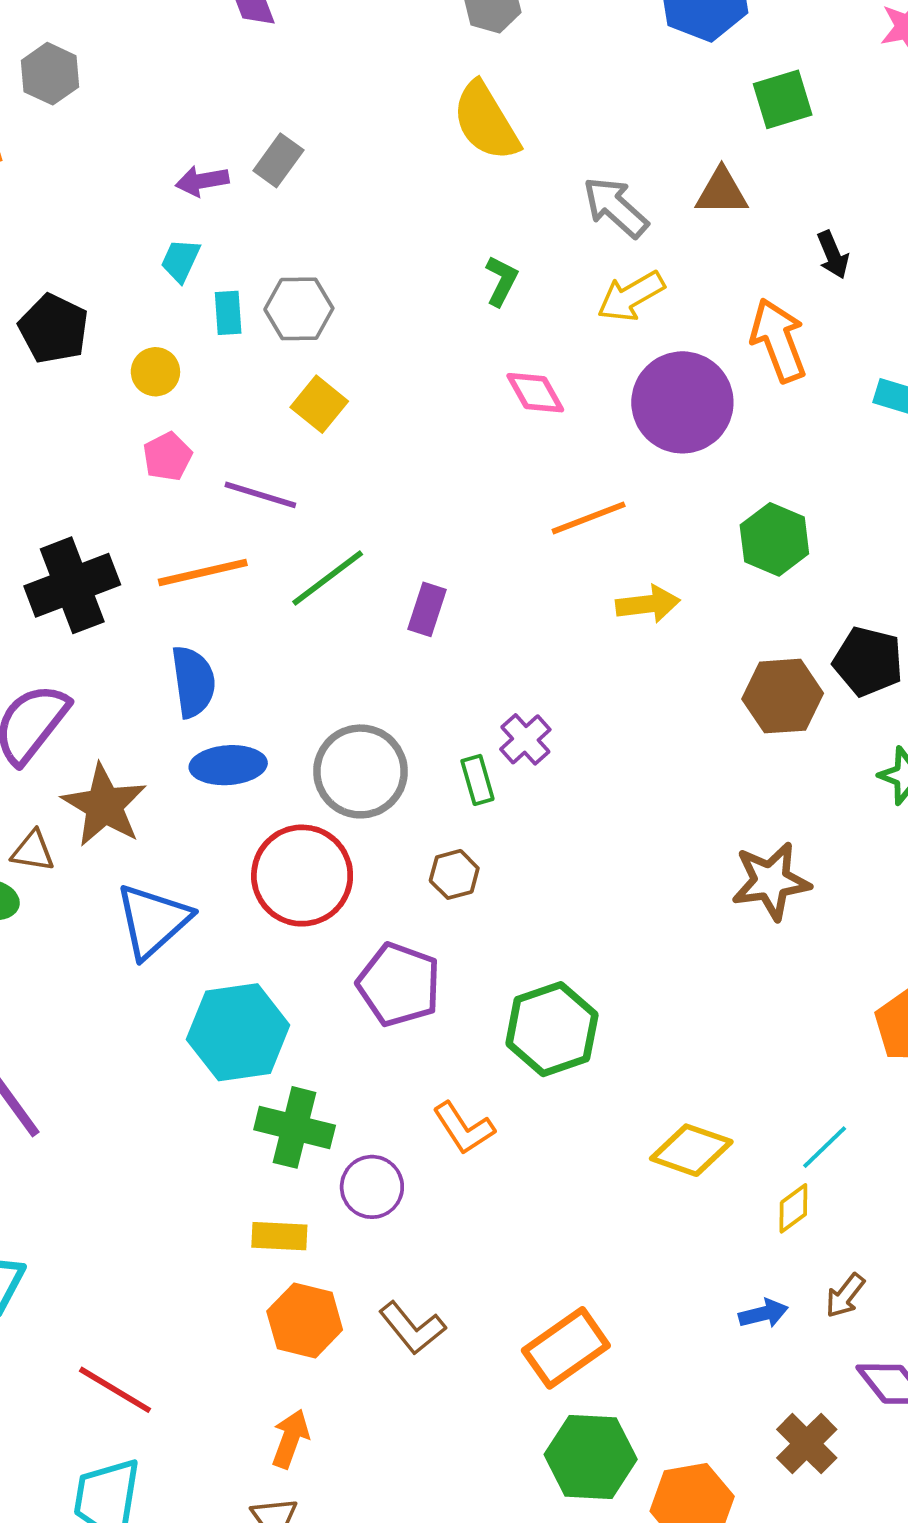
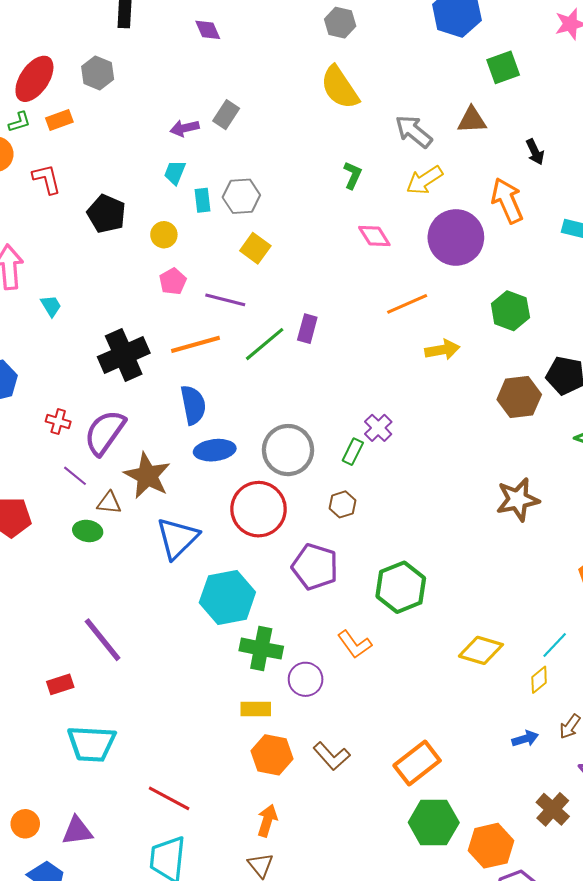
purple rectangle: (427, 609) -> (307, 329), moved
green rectangle: (477, 780) -> (353, 452), turned 45

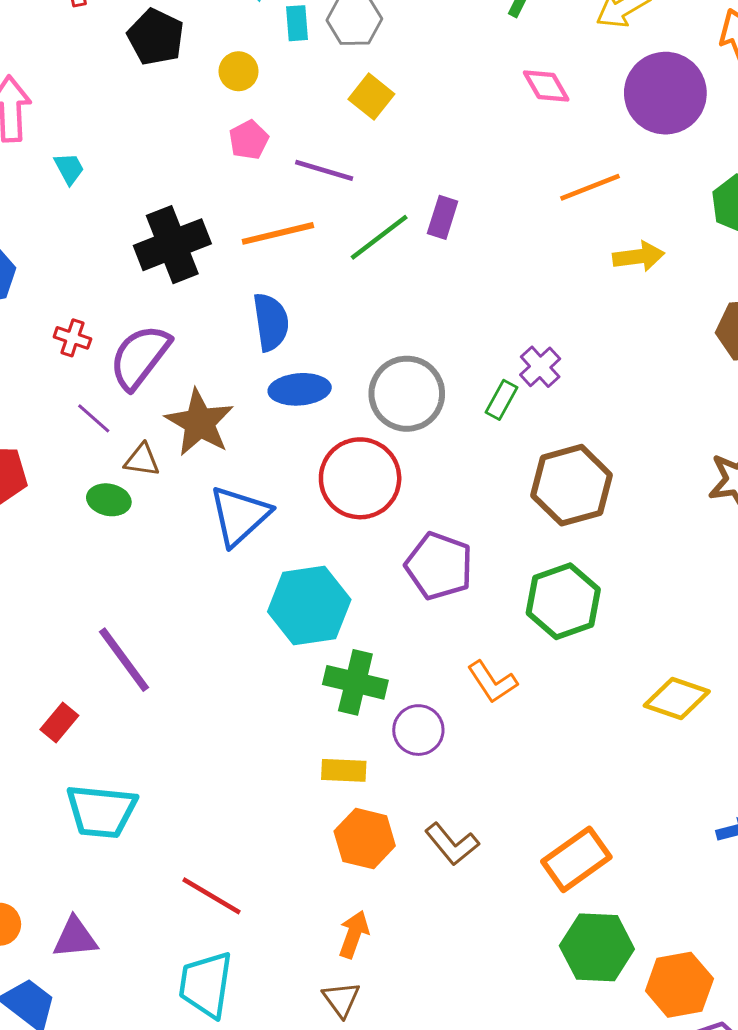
brown hexagon: (343, 504) -> (572, 485), moved, size x2.0
red rectangle: (60, 684) -> (59, 723), turned -35

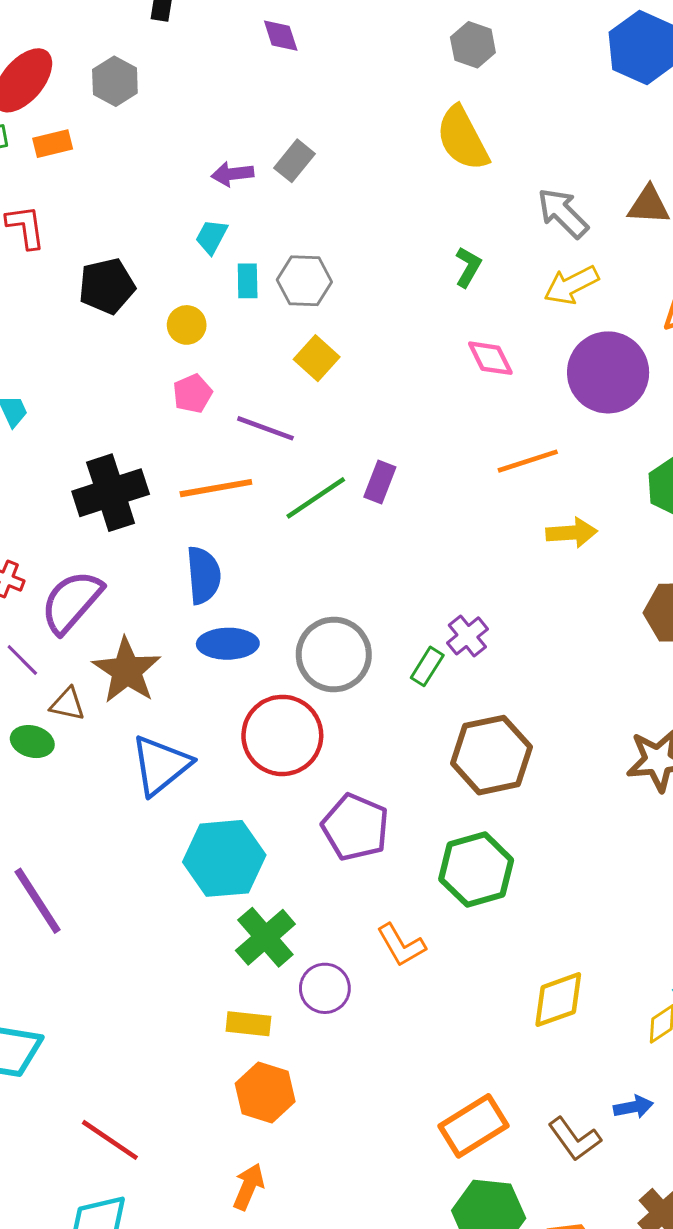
black pentagon: (156, 37) -> (107, 286), turned 30
green cross: (355, 682) -> (265, 937), turned 32
yellow diamond: (677, 698) -> (558, 1000), moved, turned -42
brown L-shape: (452, 844) -> (574, 1139), moved

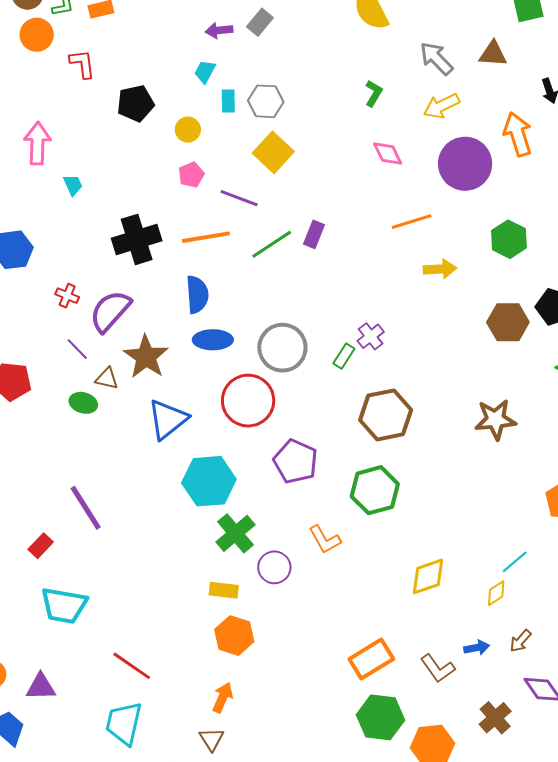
yellow square: (317, 358) -> (273, 152), size x1.4

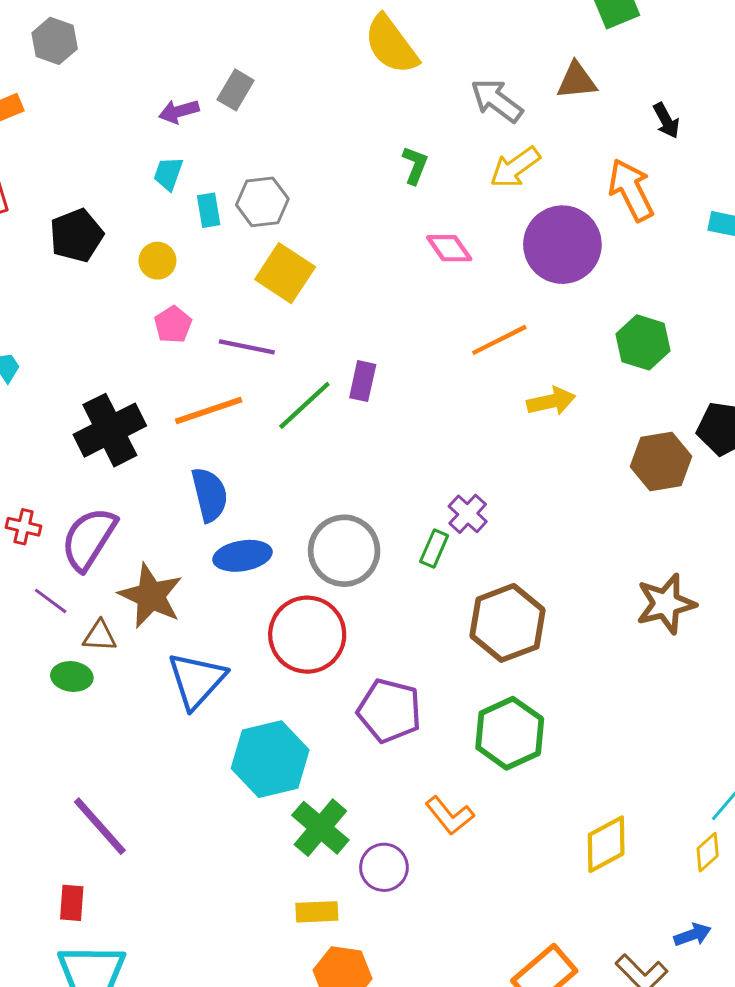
red rectangle: (41, 546) -> (72, 903), moved, turned -30

